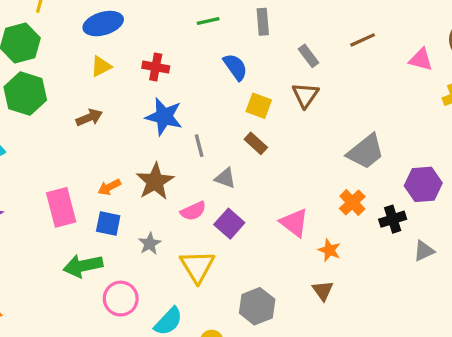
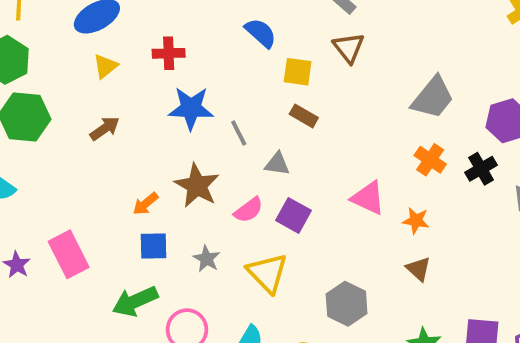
pink rectangle: (61, 207) -> (69, 254), moved

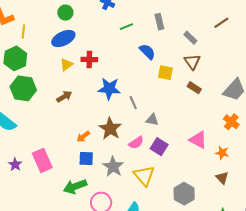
red cross: (169, 53) -> (89, 60), moved
brown rectangle: (304, 116) -> (194, 88), moved
gray star: (207, 259) -> (113, 167), size x1.5

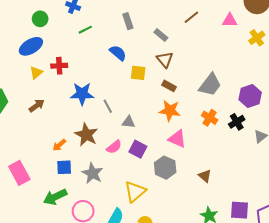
green circle: (65, 13) -> (40, 19), moved
green line: (126, 27) -> (85, 30), moved
orange star: (222, 153) -> (170, 111), moved, size x1.5
yellow triangle: (144, 176) -> (135, 192), moved, turned 35
gray hexagon: (184, 194) -> (165, 168), moved

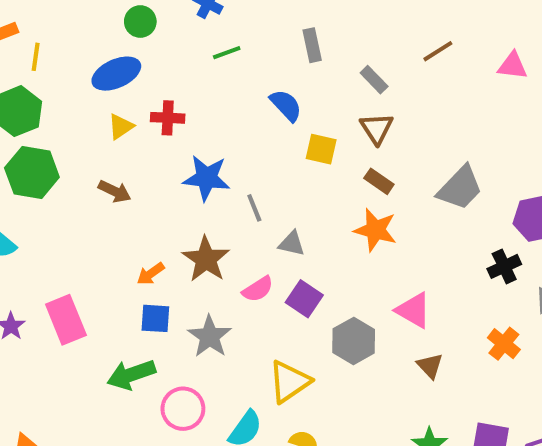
brown arrow: (37, 106) -> (115, 191), turned 56
orange cross: (210, 118) -> (504, 344), moved
pink triangle: (177, 139) -> (413, 310), moved

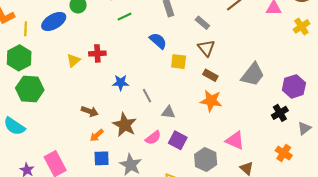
blue ellipse: (116, 74) -> (54, 21), moved
blue star: (206, 178) -> (121, 83), size x0.7
brown arrow: (115, 191) -> (90, 111), moved

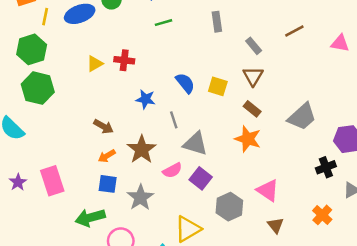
blue semicircle: (158, 41) -> (185, 83), moved
gray triangle: (168, 112) -> (195, 144), size x1.5

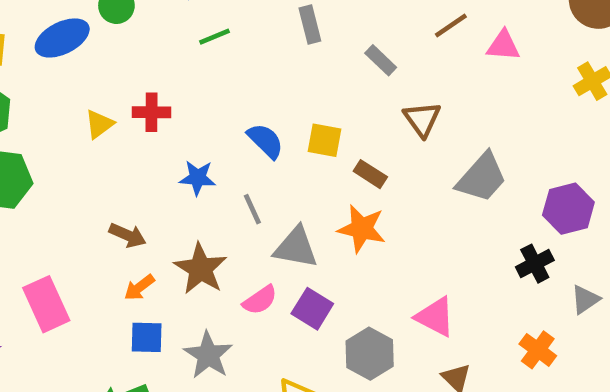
pink triangle: (340, 43) -> (503, 46), moved
brown triangle: (253, 76) -> (422, 119), moved
brown rectangle: (252, 109) -> (370, 174), moved
orange star: (248, 139) -> (362, 229), moved
pink rectangle: (52, 181) -> (46, 304), moved

